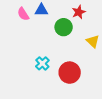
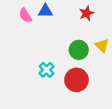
green circle: (64, 27) -> (79, 50), moved

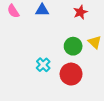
pink semicircle: (25, 15) -> (13, 11), moved

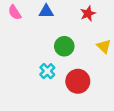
green circle: (73, 46) -> (64, 46), moved

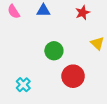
green circle: (64, 46) -> (54, 51), moved
cyan cross: (47, 71) -> (23, 85), moved

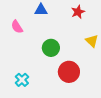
pink semicircle: (14, 12) -> (17, 27), moved

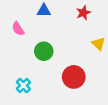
green circle: (51, 48) -> (44, 51), moved

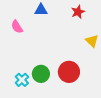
green circle: (44, 51) -> (41, 74), moved

